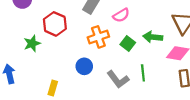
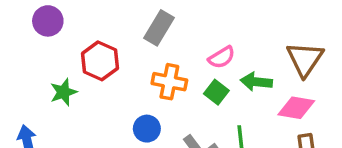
pink semicircle: (121, 15) -> (222, 57), moved
orange cross: (98, 37) -> (169, 82), turned 30

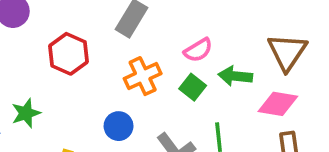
orange cross: (169, 82) -> (143, 76), turned -36
green star: (63, 92) -> (26, 113), moved

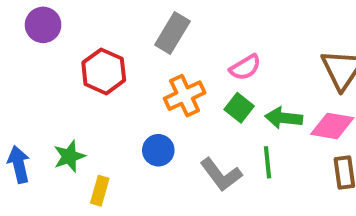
green arrow: (235, 76) -> (284, 118), moved
green star: (26, 113) -> (69, 156), moved

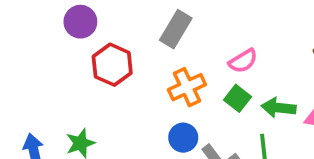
purple circle: (43, 25) -> (80, 22), moved
blue circle: (158, 150) -> (183, 138), moved

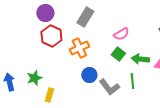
purple circle: (80, 22) -> (45, 13), moved
orange cross: (187, 87) -> (79, 48), moved

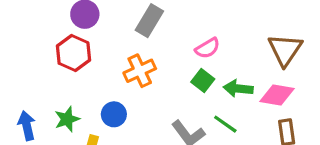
red hexagon: (51, 36) -> (73, 53), moved
blue circle: (89, 75) -> (114, 114), moved
green line: (132, 81) -> (225, 124), turned -49

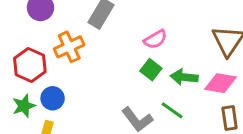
red hexagon: (73, 53) -> (30, 65), moved
orange cross: (140, 71) -> (69, 47), moved
blue circle: (114, 114) -> (53, 98), moved

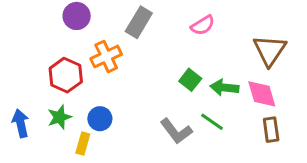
pink semicircle: (155, 39) -> (203, 25), moved
pink diamond: (220, 83) -> (262, 94), turned 64
blue circle: (53, 98) -> (100, 119), moved

